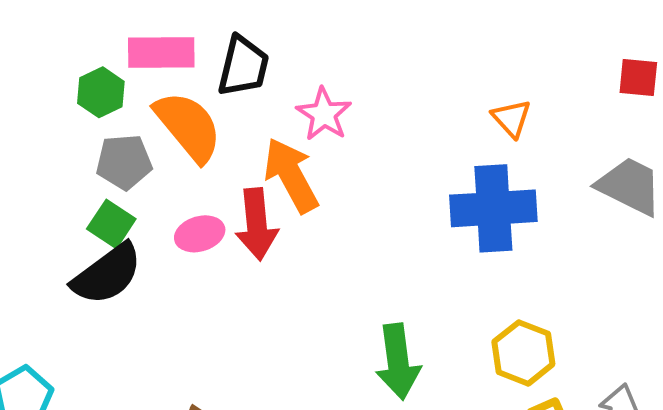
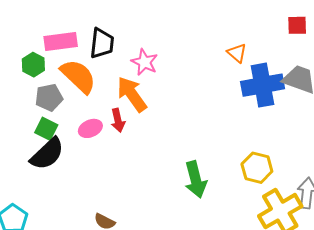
blue cross: (493, 208) -> (263, 85), moved
red arrow: (257, 224) -> (118, 120), size x0.7

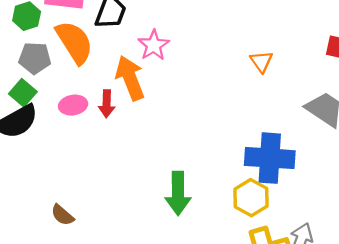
blue cross: (263, 85) -> (270, 158), moved

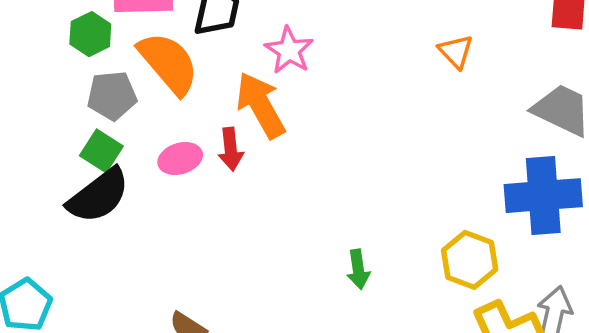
blue cross: (270, 158) -> (543, 196), moved
green arrow: (178, 193) -> (358, 269), size x0.6

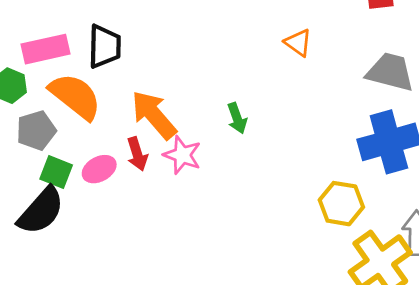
pink star: (289, 50) -> (182, 155), moved
green square: (101, 151) -> (56, 172), moved
green arrow: (358, 269) -> (237, 118), moved

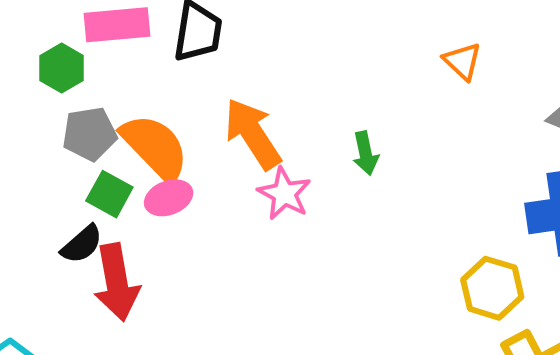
orange semicircle: (75, 96) -> (155, 147), moved
red arrow: (137, 154) -> (117, 282), moved, size x1.6
black semicircle: (41, 211) -> (82, 244), size x0.6

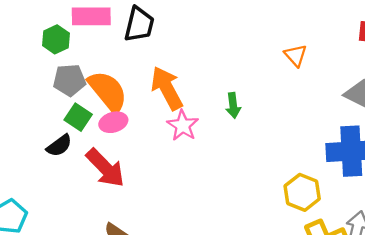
red arrow: (117, 282) -> (105, 168), moved, turned -39

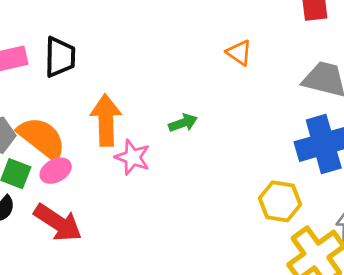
orange arrow: (167, 88) -> (106, 120), turned 39
green arrow: (233, 105) -> (183, 123), turned -90

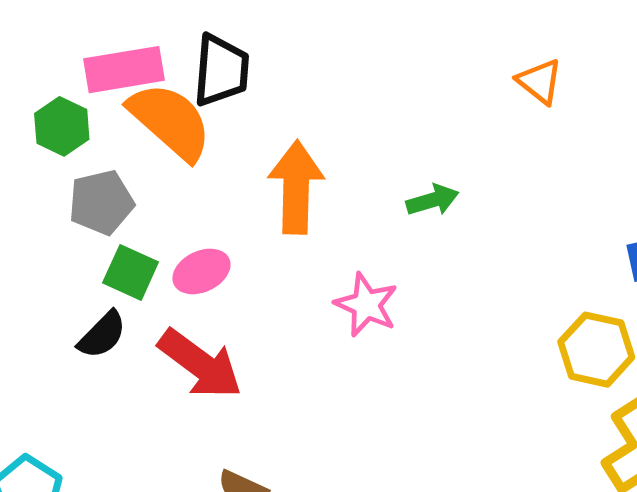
orange semicircle: (42, 138) -> (170, 121), moved
pink star: (133, 157) -> (366, 305), moved

